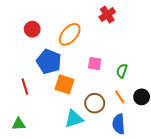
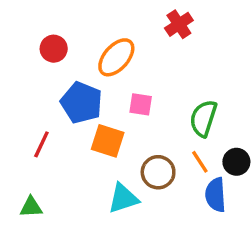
pink square: (95, 64) -> (141, 104), moved
green semicircle: (122, 71) -> (203, 118), size x1.5
red line: (25, 86) -> (41, 144), turned 42
blue semicircle: (119, 124) -> (216, 195), moved

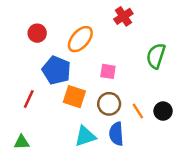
pink square: (141, 104) -> (108, 71), moved
green semicircle: (203, 118) -> (156, 56), moved
brown circle: (158, 172) -> (109, 104), moved
blue semicircle: (216, 195) -> (116, 134), moved

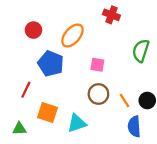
red cross: (123, 16) -> (111, 15), turned -35
orange square: (74, 97) -> (48, 112), moved
blue semicircle: (116, 134) -> (134, 127), moved

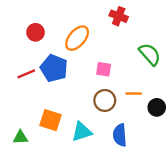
green semicircle: (141, 51) -> (150, 54), turned 120
red line: (26, 90) -> (26, 74), moved, turned 42
orange line: (124, 101) -> (134, 94), moved, turned -56
blue semicircle: (134, 127) -> (120, 135), moved

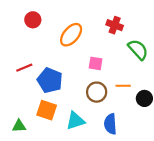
red cross: (119, 16) -> (115, 25), moved
red circle: (36, 32) -> (33, 20), moved
blue pentagon: (54, 68) -> (50, 80), moved

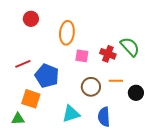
red cross: (115, 25) -> (108, 54), moved
orange ellipse: (71, 35) -> (67, 33), turned -35
pink square: (96, 63) -> (82, 56), moved
orange square: (47, 110) -> (31, 99), moved

